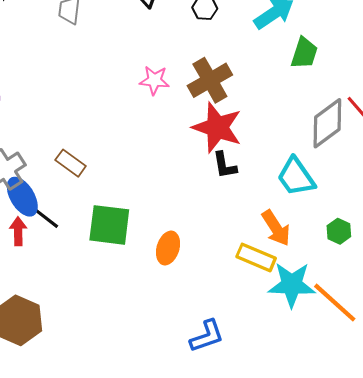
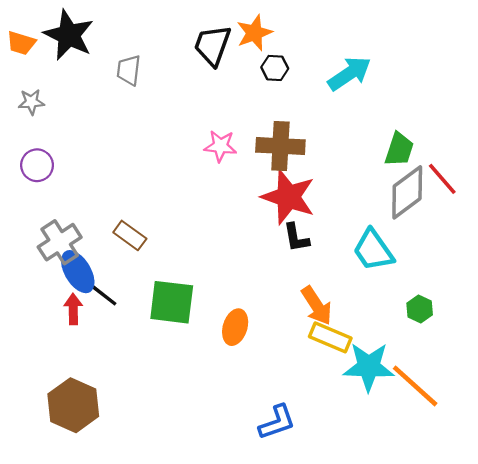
green trapezoid: (304, 53) -> (399, 149), moved
brown cross: (210, 80) -> (280, 146), turned 33
orange arrow: (276, 228) -> (317, 306), moved

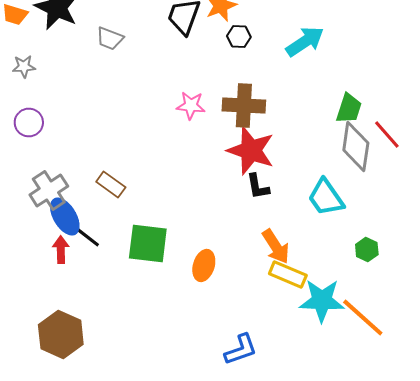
gray trapezoid: (129, 70) -> (110, 38), turned -76
gray diamond: (407, 192) -> (356, 146), turned -45

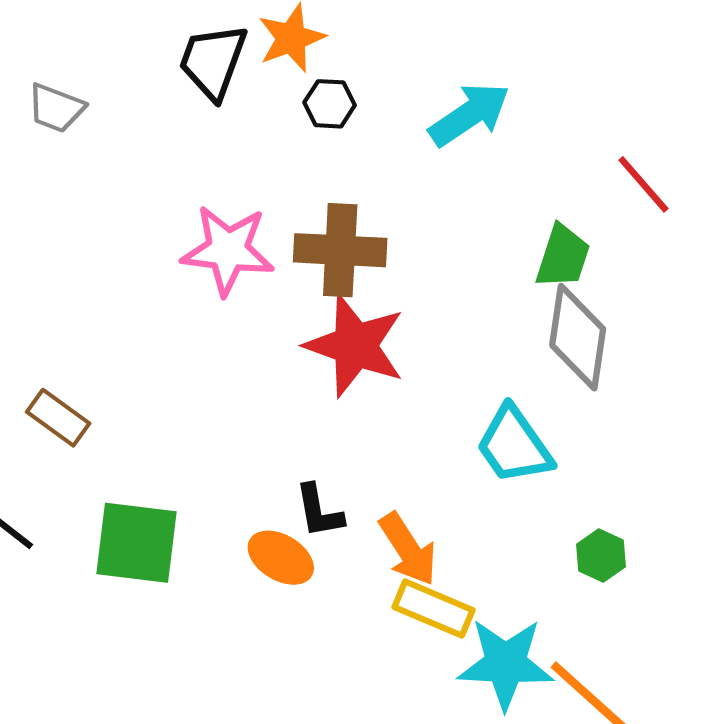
pink star: (191, 106) -> (228, 250), size x1.5
red line: (387, 134) -> (643, 184), moved
black L-shape: (258, 186) -> (319, 511), moved
orange ellipse: (204, 266) -> (281, 558), moved, turned -76

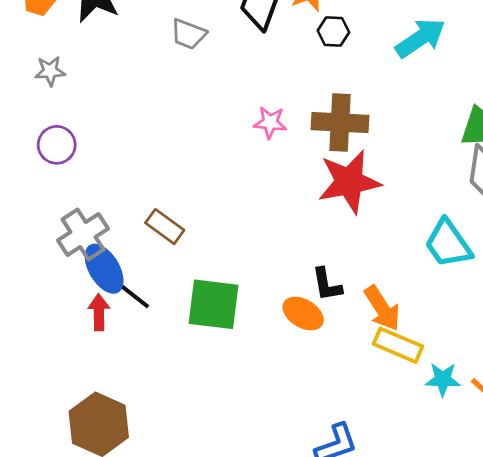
gray trapezoid: (56, 108) -> (188, 34), moved
pink star: (228, 250) -> (270, 122), size x0.6
red star: (355, 346) -> (349, 182), turned -30
cyan star: (506, 664) -> (443, 379), size x0.6

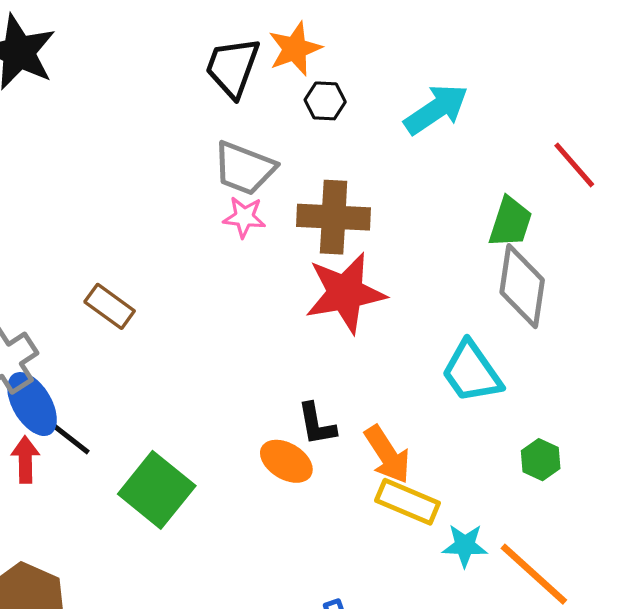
gray trapezoid: (188, 34) -> (244, 168), moved, size x1.4
brown rectangle: (165, 227) -> (110, 306), moved
green square: (213, 304) -> (157, 490), moved, turned 32

